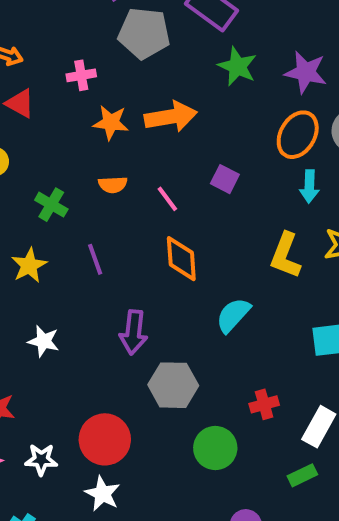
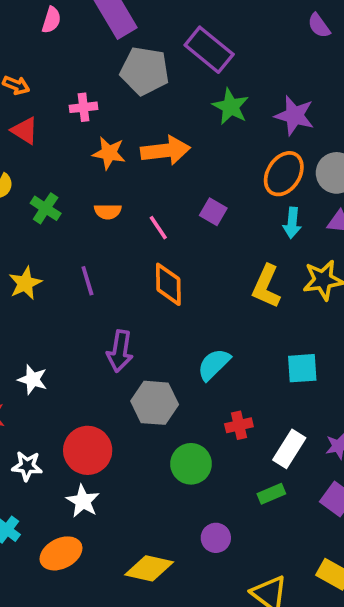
green cross: (51, 205) -> (46, 208), moved
cyan semicircle: (233, 315) -> (214, 364), moved
white star: (44, 341) -> (33, 379), moved

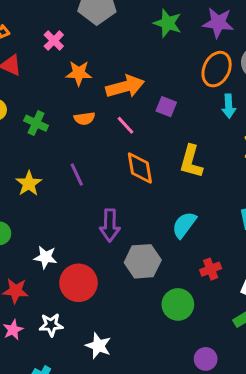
pink cross: (84, 107) -> (54, 41), turned -30
orange arrow: (166, 150) -> (125, 87), moved
yellow L-shape: (266, 286) -> (191, 162), moved
red circle: (88, 450) -> (78, 283), moved

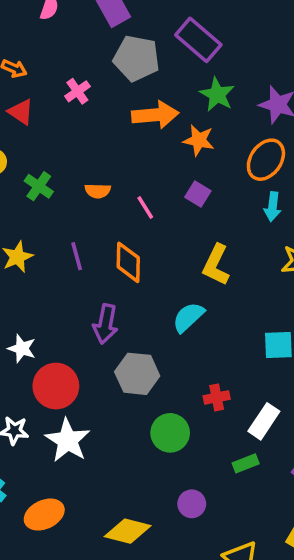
orange star: (79, 73) -> (199, 140), moved
orange arrow: (125, 87) -> (155, 115), moved
orange diamond: (140, 168) -> (128, 262), moved
cyan semicircle: (184, 225) -> (188, 317), moved
white star: (98, 346) -> (68, 440), moved, size x1.4

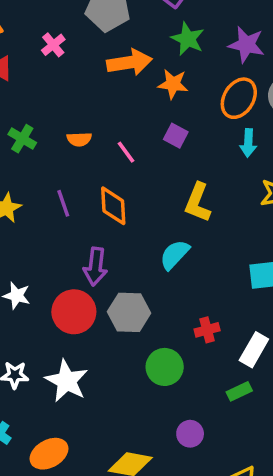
red circle: (56, 386) -> (74, 312), moved

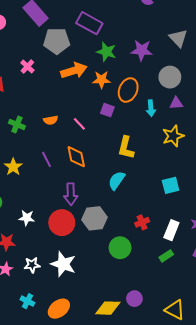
orange ellipse: (239, 98) -> (128, 90), moved
purple circle: (190, 434) -> (134, 299), moved

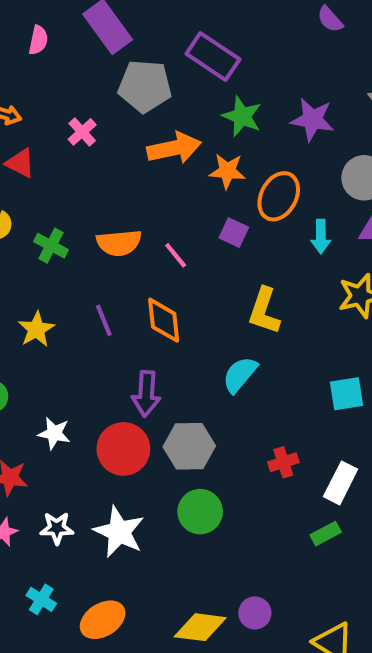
orange semicircle: (51, 120) -> (119, 243), size x1.5
green circle: (120, 248) -> (200, 512), moved

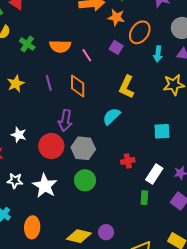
green rectangle: (326, 534) -> (144, 198), turned -64
orange ellipse: (103, 620) -> (32, 227), turned -60

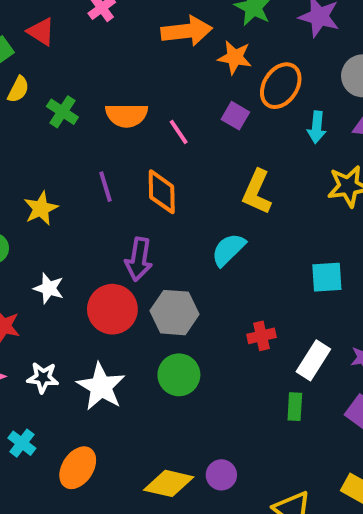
yellow star: (16, 84) -> (41, 208), moved
orange ellipse: (32, 227) -> (78, 468), turned 30

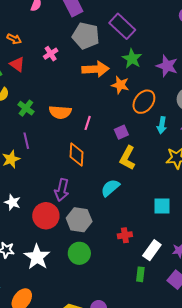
purple square: (235, 116) -> (121, 132), moved, turned 32
pink line: (179, 132) -> (88, 123), turned 48
purple line: (105, 187) -> (26, 141), moved

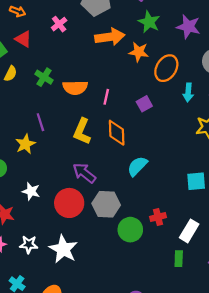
green cross: (26, 108) -> (44, 77), moved
orange diamond: (76, 154) -> (117, 133), moved
yellow L-shape: (128, 158) -> (82, 131), moved
purple arrow: (62, 190) -> (84, 173), turned 120
green circle: (79, 253) -> (130, 230), moved

